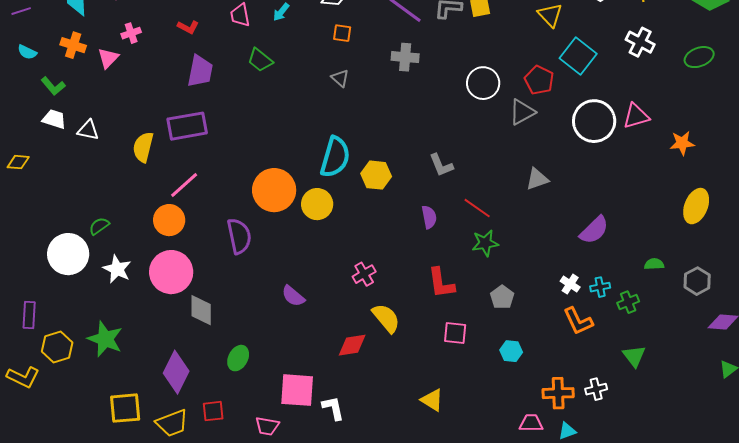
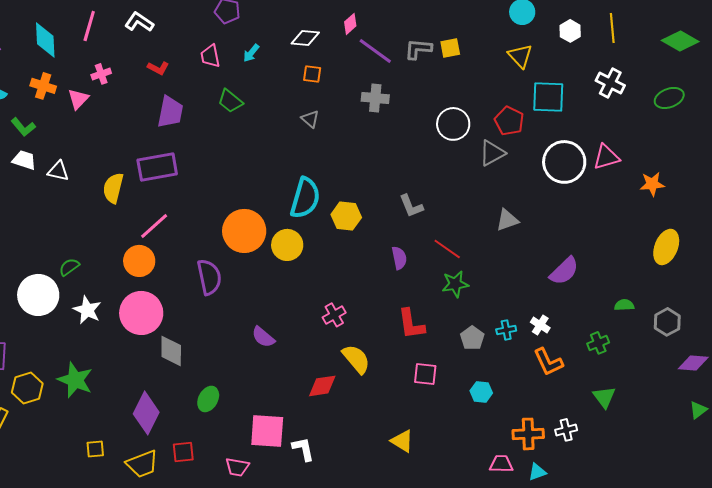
cyan square: (578, 56) -> (548, 97), turned -36
cyan cross: (600, 287) -> (506, 330), moved
yellow square: (125, 408) -> (95, 449), size x0.6

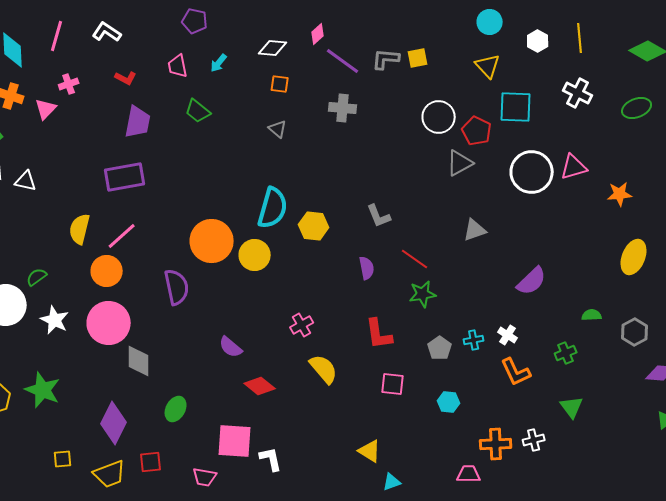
white circle: (453, 124) -> (439, 117), moved
yellow semicircle: (113, 188) -> (80, 229), moved
red diamond: (322, 386) -> (260, 386), moved, turned 48
cyan triangle: (537, 472) -> (392, 482), moved

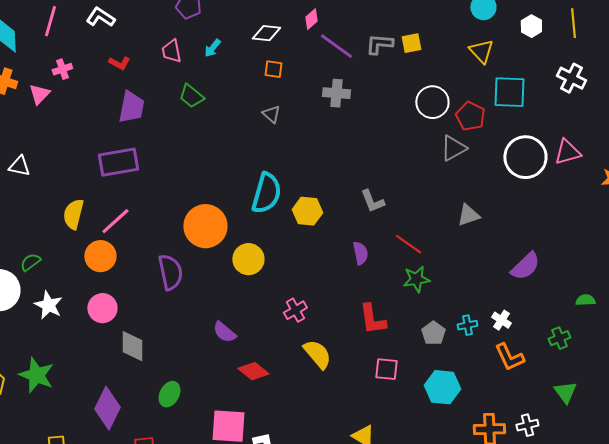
yellow circle: (255, 255) -> (248, 259), moved
pink circle: (109, 323) -> (102, 308), size x0.7
cyan hexagon: (449, 402) -> (442, 387), size x1.6

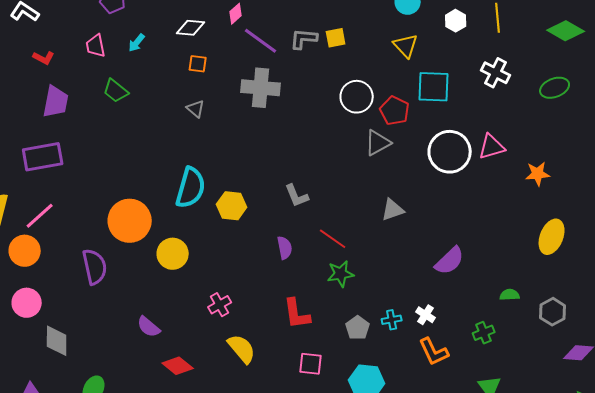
gray cross: (336, 93) -> (261, 88), size x1.4

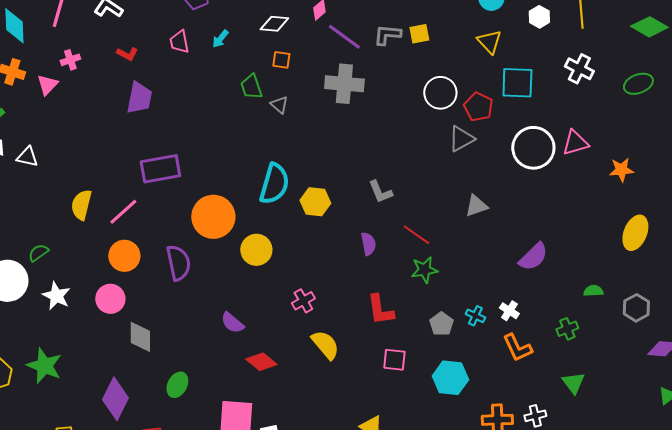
green trapezoid: (116, 91) -> (251, 87), moved, turned 32
purple rectangle: (43, 157) -> (160, 169), moved
orange circle: (25, 251) -> (124, 256), moved
cyan cross: (392, 320) -> (475, 316), turned 36

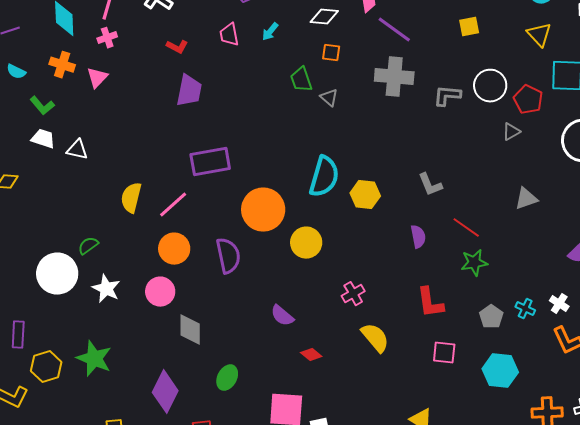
gray L-shape: (387, 35) -> (447, 96), moved
pink cross: (70, 60) -> (107, 38), moved
gray triangle: (461, 139) -> (511, 132), size x0.7
red diamond: (261, 362) -> (311, 355), size x0.7

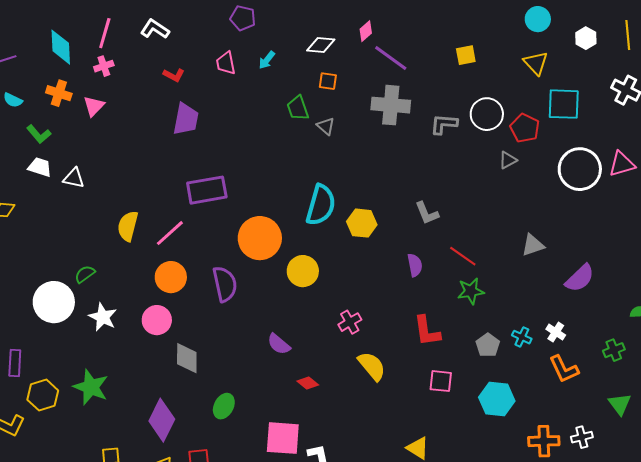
gray triangle: (526, 199) -> (533, 245), moved

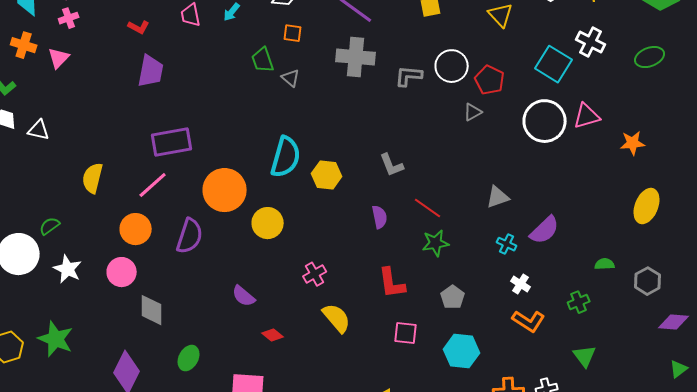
cyan square: (564, 104) -> (554, 64), moved, turned 30
pink line: (170, 233) -> (153, 185), moved
purple semicircle: (225, 284) -> (190, 236), turned 30
cyan cross: (522, 337) -> (507, 244), moved
orange L-shape: (564, 369) -> (529, 321), turned -32

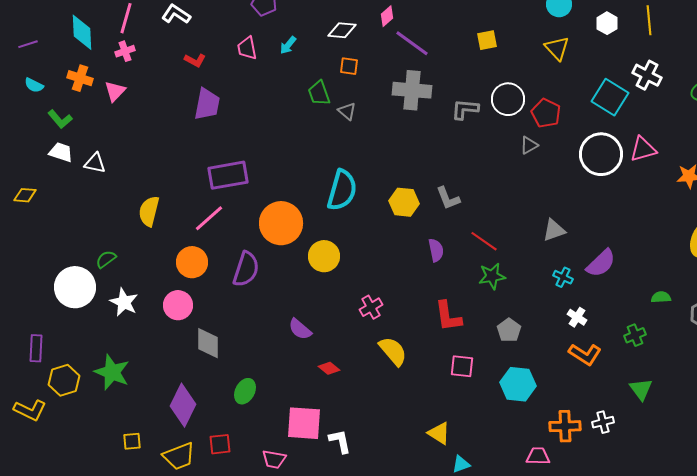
yellow hexagon: (327, 175) -> (404, 202), moved

